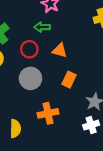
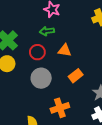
orange rectangle: (69, 80) -> (76, 76), turned 32

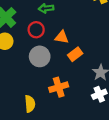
orange triangle: (65, 50) -> (62, 37), moved

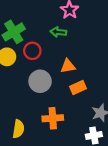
red circle: (36, 30) -> (32, 51), moved
orange triangle: (62, 37) -> (68, 66), turned -32

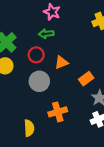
red circle: (32, 51) -> (36, 55), moved
orange rectangle: (78, 87) -> (86, 79), moved

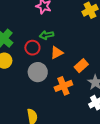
green arrow: (46, 34) -> (47, 35), moved
orange cross: (58, 112) -> (63, 86), moved

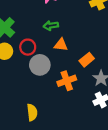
red circle: (32, 48) -> (28, 47), moved
orange triangle: (57, 53) -> (61, 45), turned 32

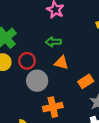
orange cross: (67, 81) -> (53, 107), moved

